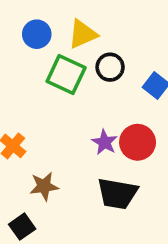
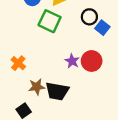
black circle: (110, 67) -> (89, 17), moved
black trapezoid: (117, 194) -> (57, 91), moved

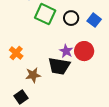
black circle: (89, 17) -> (71, 18), moved
black trapezoid: (57, 91) -> (59, 66), moved

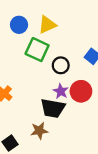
black circle: (71, 18) -> (61, 65), moved
brown star: (33, 75) -> (39, 131), moved

